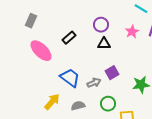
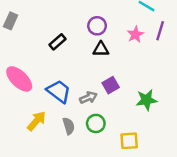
pink ellipse: (41, 51) -> (19, 79), moved
green circle: (108, 104) -> (96, 123), moved
gray semicircle: (78, 106) -> (69, 126), turned 88

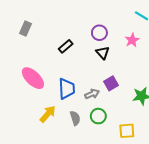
black triangle: (101, 49) -> (103, 53), turned 48
blue trapezoid: (59, 91) -> (67, 89), turned 50

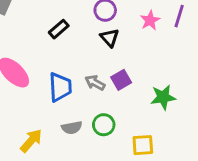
gray arrow: (92, 94) -> (95, 83), moved, turned -128
yellow arrow: (48, 114) -> (31, 141), moved
gray semicircle: (75, 118) -> (72, 128), turned 96

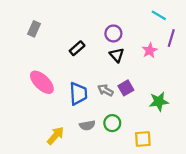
pink star: (150, 20) -> (150, 50), moved

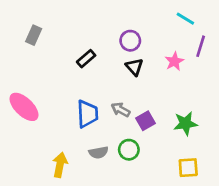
pink ellipse: (42, 82) -> (24, 107), moved
purple square: (126, 88) -> (145, 121), moved
yellow arrow: (56, 136) -> (60, 165), turned -30
yellow square: (143, 139) -> (188, 168), moved

